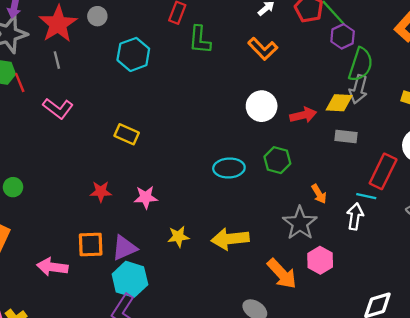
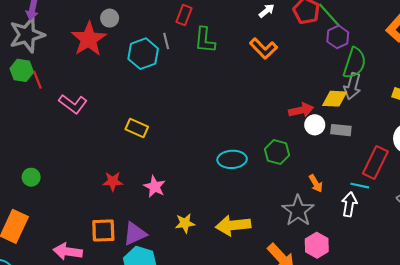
red star: (58, 24) -> (89, 39), moved
gray line: (57, 60) -> (166, 41), moved
white circle: (262, 106) -> (315, 125), moved, size x0.7
pink star: (146, 197) -> (155, 187), turned 30

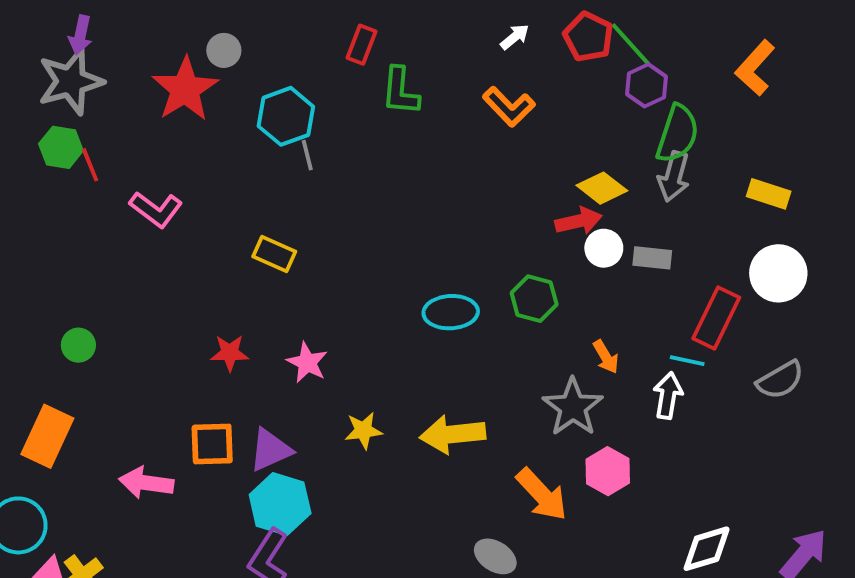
gray line: (166, 41) -> (307, 155), moved
yellow diamond: (335, 99) -> (602, 188), moved, turned 35

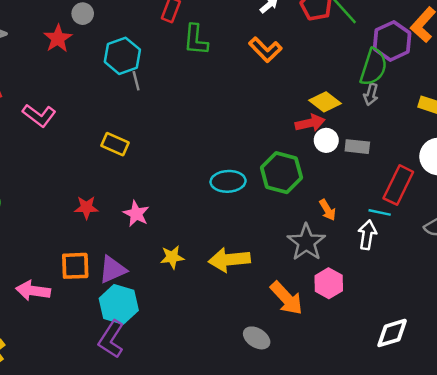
purple hexagon: (646, 85) -> (392, 41), moved, size x1.4
red star: (185, 89) -> (58, 38), size x0.7
gray arrow: (674, 176) -> (371, 94), size x0.7
green hexagon: (534, 299) -> (281, 173), size x1.4

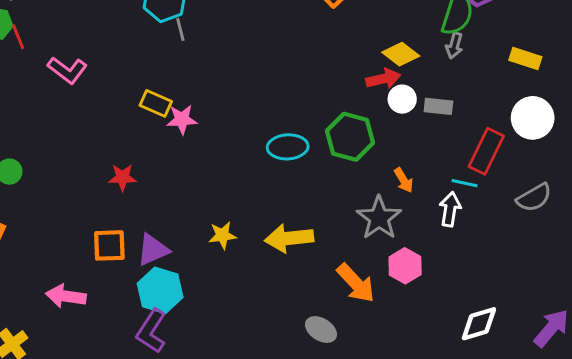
pink star: (136, 214) -> (182, 119), moved, turned -30
pink arrow: (33, 291) -> (66, 296), moved

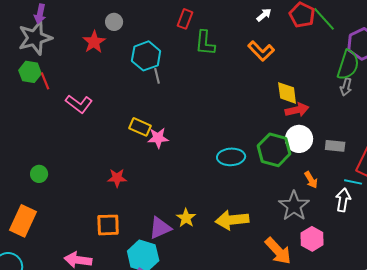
yellow diamond: (401, 54) -> (287, 93), moved, turned 45
white circle: (402, 99) -> (299, 139), moved, size x1.4
gray rectangle: (438, 106) -> (335, 146), moved
yellow star: (222, 235) -> (186, 218), turned -30
purple triangle: (153, 250) -> (160, 228), moved

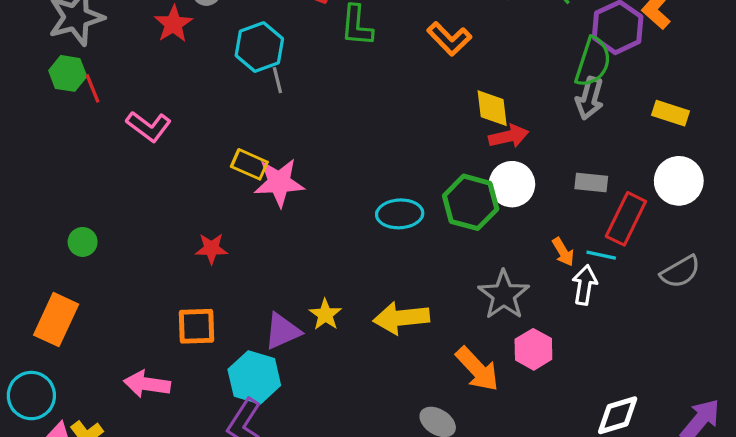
gray arrow: (346, 87) -> (590, 98), size x1.4
pink star: (158, 138) -> (279, 182), size x1.4
gray rectangle: (335, 146) -> (591, 182), moved
orange arrow: (311, 180) -> (563, 252), moved

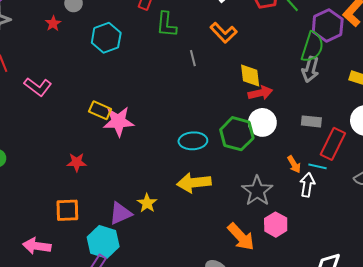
red star: (173, 24) -> (53, 23), size x0.7
gray line: (277, 80) -> (193, 58), moved
yellow arrow: (401, 318) -> (194, 183), moved

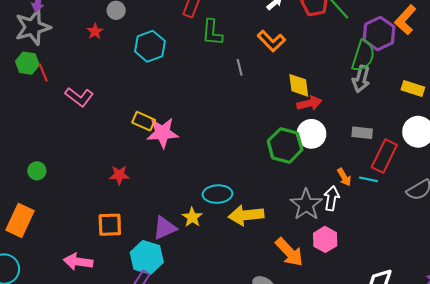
cyan ellipse: (193, 141) -> (217, 194), moved
yellow arrow: (194, 183) -> (246, 215), moved
white arrow: (307, 185) -> (332, 198), moved

